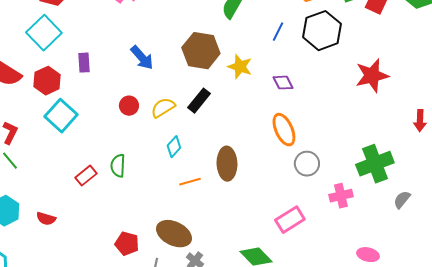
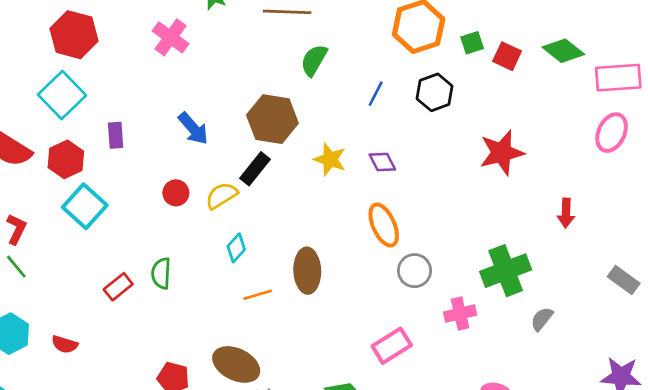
black hexagon: (322, 31) -> (435, 92), size x0.7
yellow star: (240, 67) -> (330, 159), moved
black rectangle: (199, 101) -> (255, 169), moved

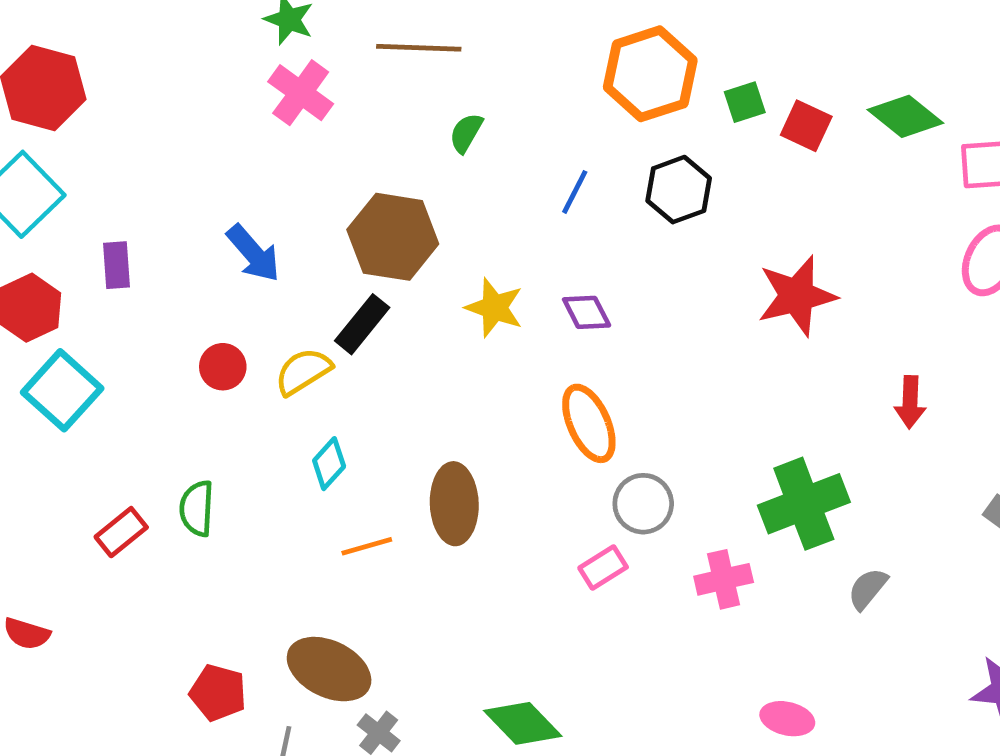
pink cross: (171, 37) -> (301, 93), moved
green semicircle: (314, 60) -> (466, 133), size x0.7
pink rectangle: (392, 346) -> (603, 567), moved, size x0.7

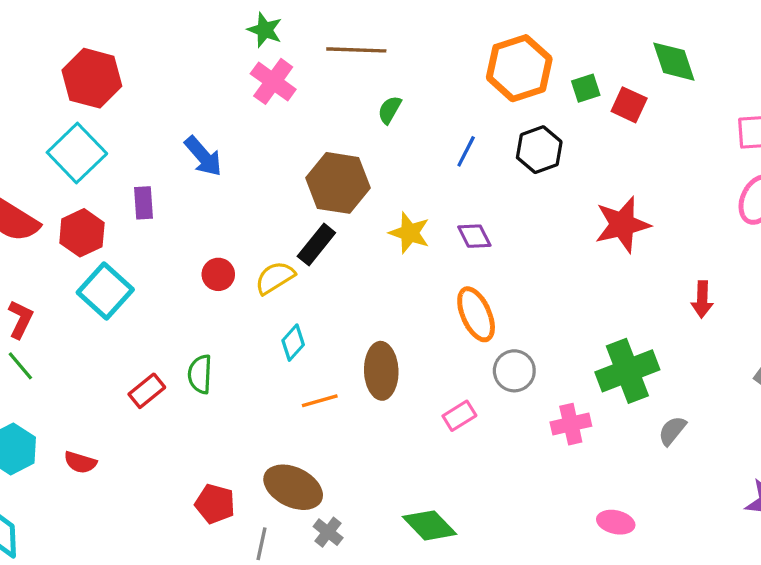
green diamond: (905, 116) -> (674, 62), moved, turned 33
blue arrow: (253, 253) -> (203, 156), moved
pink rectangle: (603, 567) -> (459, 416), moved

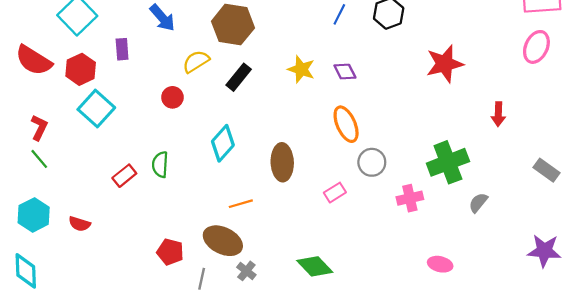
brown hexagon: (338, 183) -> (233, 25), moved
yellow semicircle: (275, 278) -> (196, 61), moved
cyan diamond: (293, 343) -> (223, 143), size x1.5
orange line: (320, 401) -> (241, 204), moved

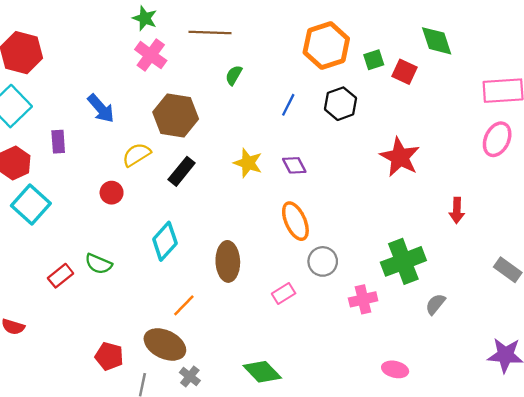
red star: (445, 64) -> (400, 157), turned -30
green semicircle: (160, 165) -> (98, 264), turned -70
orange line: (241, 204) -> (184, 305), turned -30

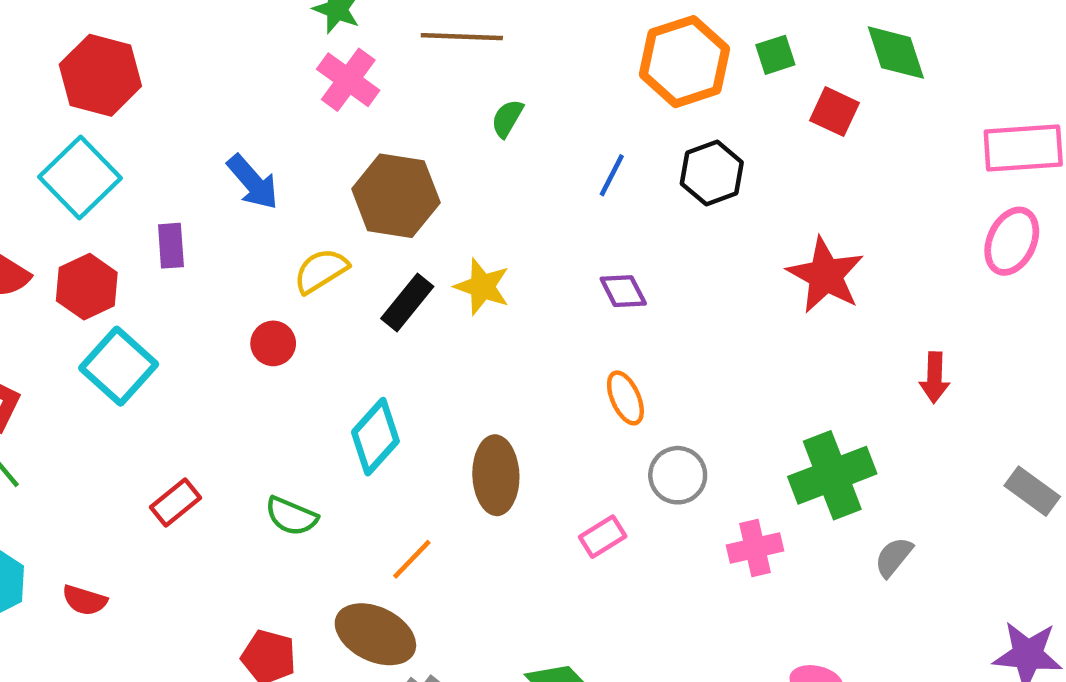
green square: (374, 60) -> (775, 55), moved
yellow star: (248, 163) -> (482, 287), moved
orange ellipse: (295, 221) -> (625, 398), size x0.7
green semicircle: (98, 264) -> (291, 516), moved

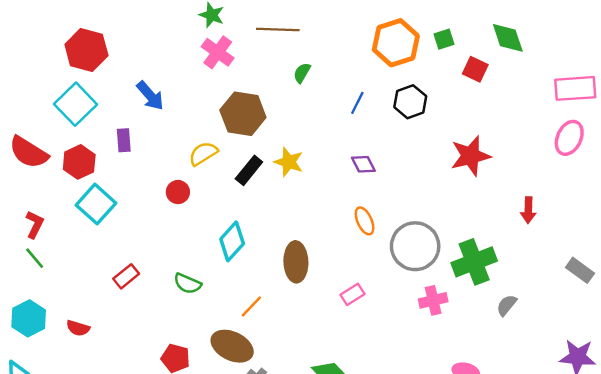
blue arrow: (253, 182) -> (150, 96), moved
red star: (825, 275) -> (470, 156), turned 30
gray circle: (678, 475) -> (415, 246), moved, size x1.6

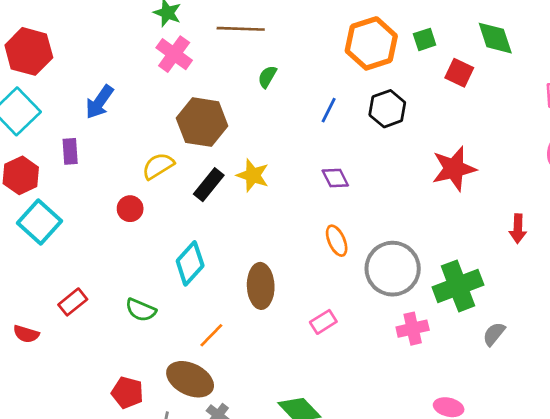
blue arrow: (150, 96) -> (99, 102), turned 76
red semicircle: (78, 328) -> (26, 334), moved

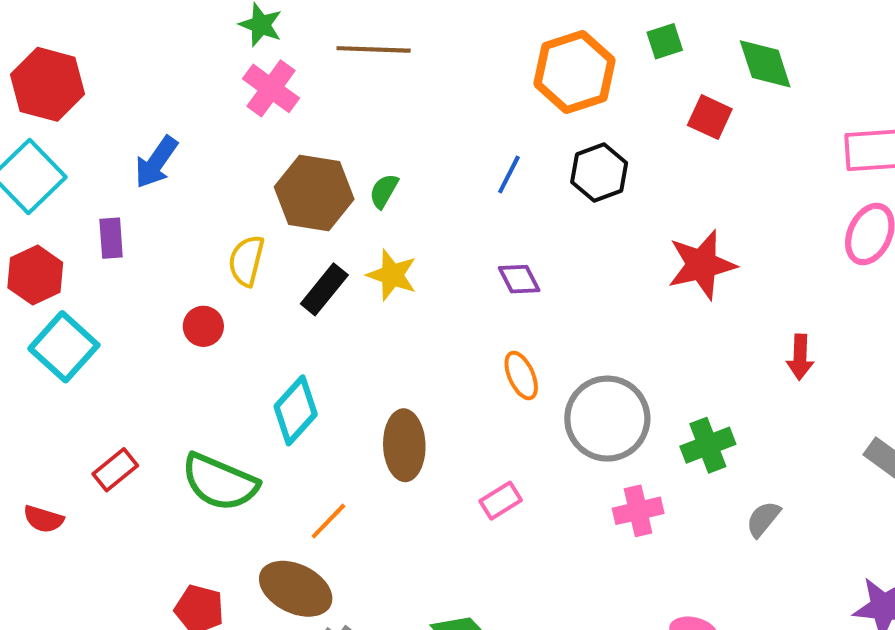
green square: (425, 39) -> (665, 41), moved
green semicircle: (267, 77) -> (384, 191), moved
yellow semicircle: (158, 166) -> (246, 261), turned -44
green cross: (458, 286) -> (708, 445), size x0.7
green semicircle: (141, 310) -> (220, 482), size x1.6

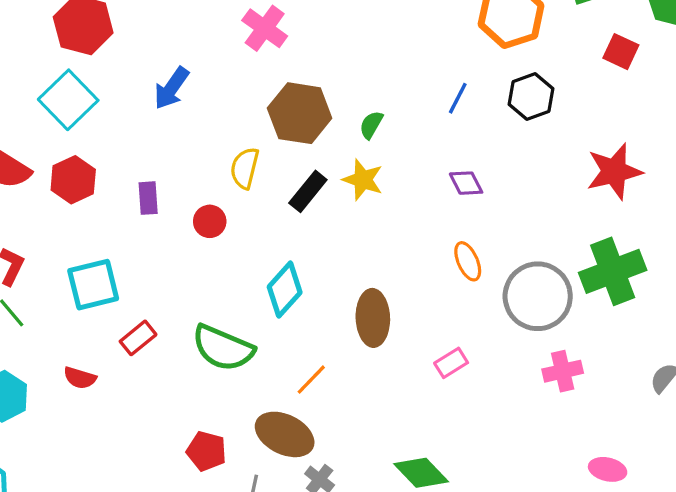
green semicircle: (384, 191) -> (371, 125), moved
purple rectangle: (111, 238) -> (148, 198), moved
cyan square: (64, 347) -> (93, 285), moved, turned 34
green cross: (708, 445) -> (613, 271), moved, size x1.5

